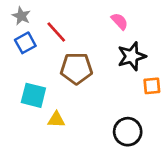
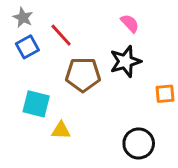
black star: (132, 56) -> (125, 61), moved

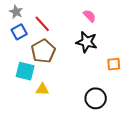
black star: (125, 61) -> (87, 42), turned 30
brown pentagon: (83, 75) -> (43, 51), moved, turned -30

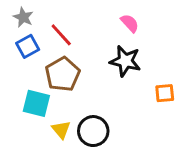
yellow triangle: (42, 89) -> (61, 130), turned 48
black circle: (96, 98) -> (93, 131), moved

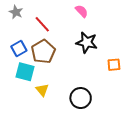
pink semicircle: (130, 23) -> (82, 11), moved
blue square: (28, 46) -> (19, 49), moved
black circle: (93, 131) -> (81, 98), moved

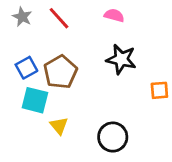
pink semicircle: (82, 11) -> (114, 15), turned -32
red line: (42, 24) -> (59, 18), moved

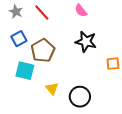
pink semicircle: (114, 15) -> (81, 11), turned -144
blue square: (26, 68) -> (19, 39), moved
yellow triangle: (59, 126) -> (52, 89), moved

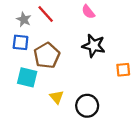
gray star: (16, 12) -> (24, 19), moved
blue square: (19, 39) -> (21, 42), turned 35

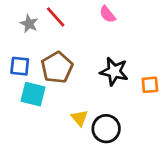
blue square: (21, 42) -> (20, 66), moved
black star: (94, 46) -> (114, 71), moved
yellow triangle: (57, 97) -> (80, 118), moved

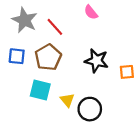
red line: (56, 17) -> (55, 27), moved
gray star: (29, 24) -> (25, 20), size x1.6
cyan square: (33, 94) -> (40, 90), moved

